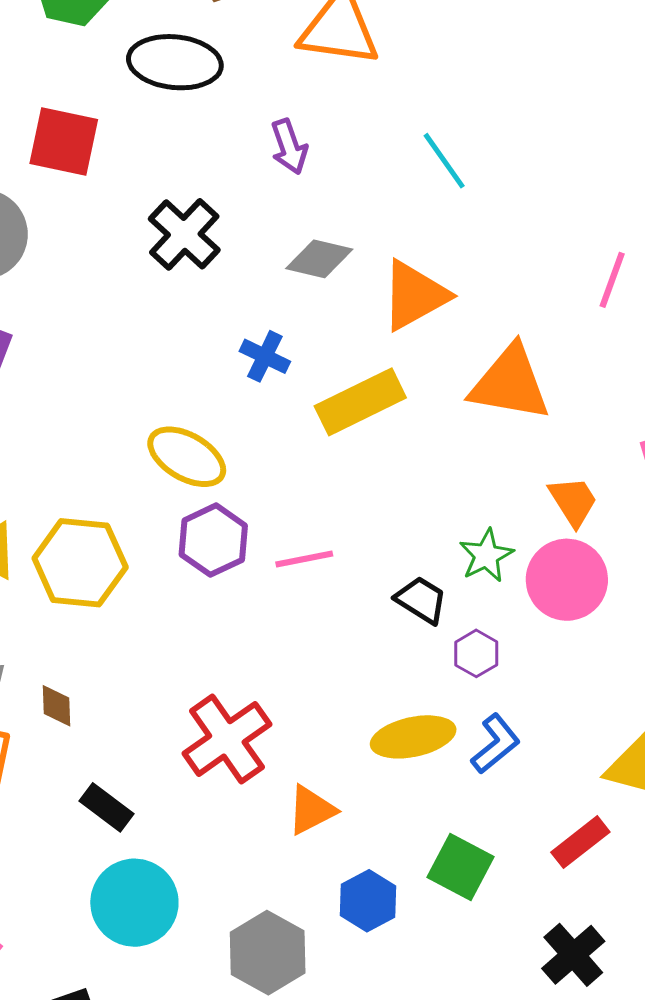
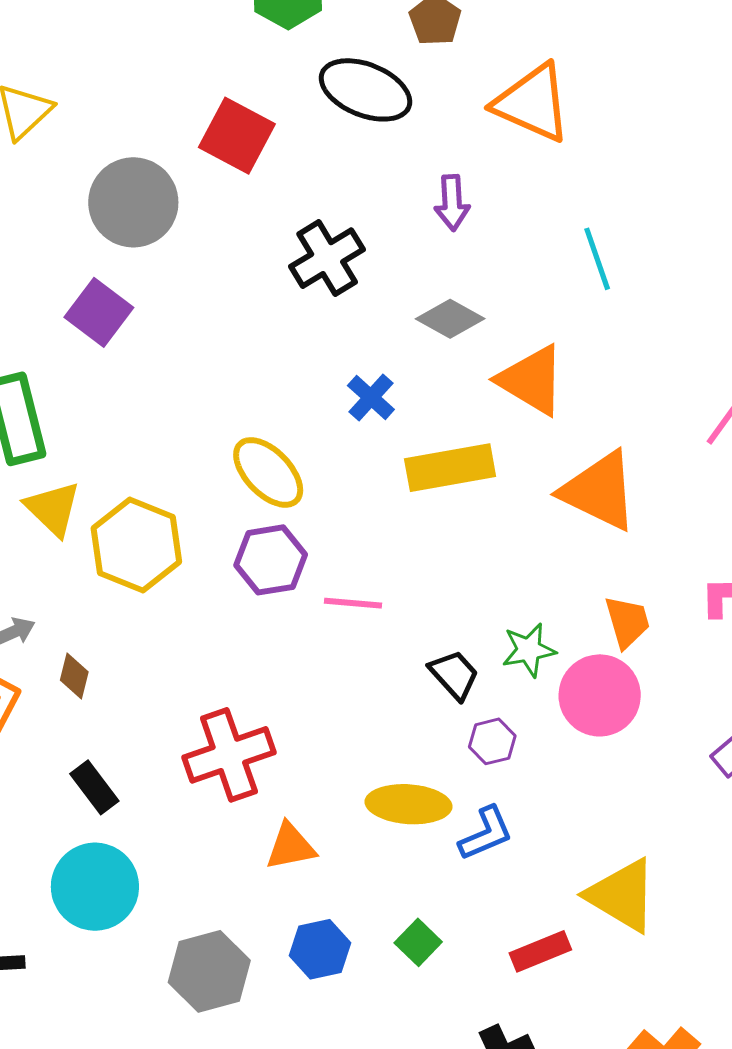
orange triangle: (415, 295) -> (532, 380), turned 44
green square: (461, 867) -> (418, 942), size x0.7

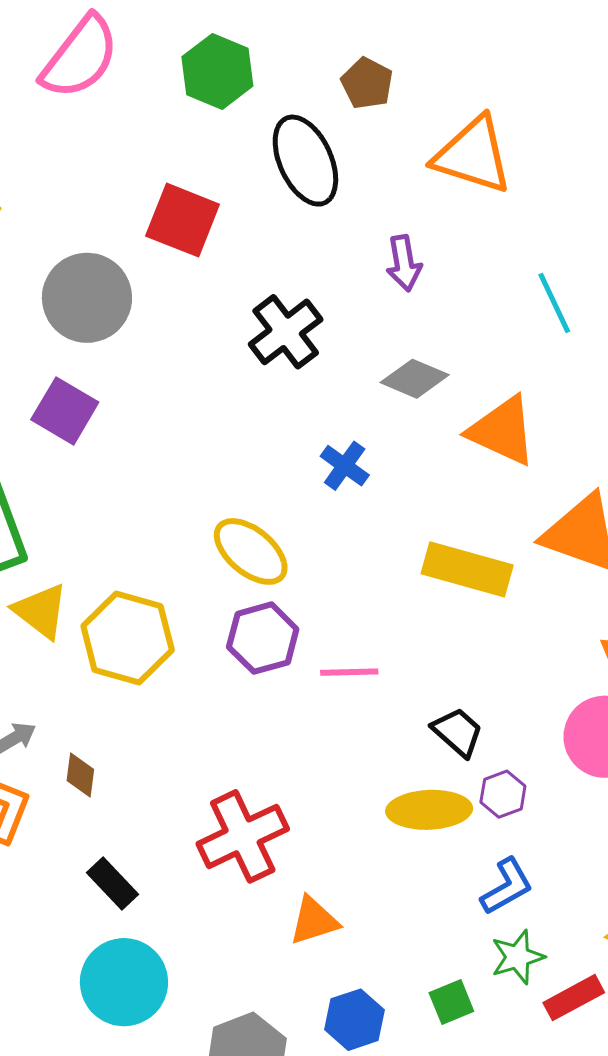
black ellipse: (365, 90) -> (305, 161), turned 50
yellow rectangle: (450, 468) -> (467, 569), moved, turned 32
green star: (529, 650) -> (518, 957), moved
yellow ellipse: (409, 804) -> (429, 810), moved
green square: (418, 942) -> (451, 1002), turned 30

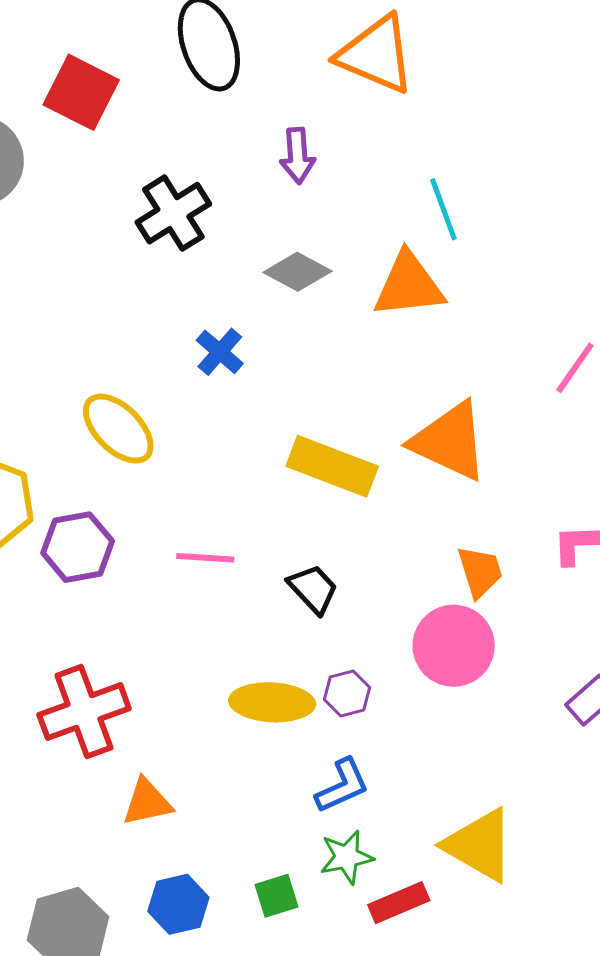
orange triangle: (502, 431) -> (409, 285), moved, turned -36
purple hexagon: (263, 638) -> (78, 547), moved
black trapezoid: (458, 732) -> (313, 589), moved

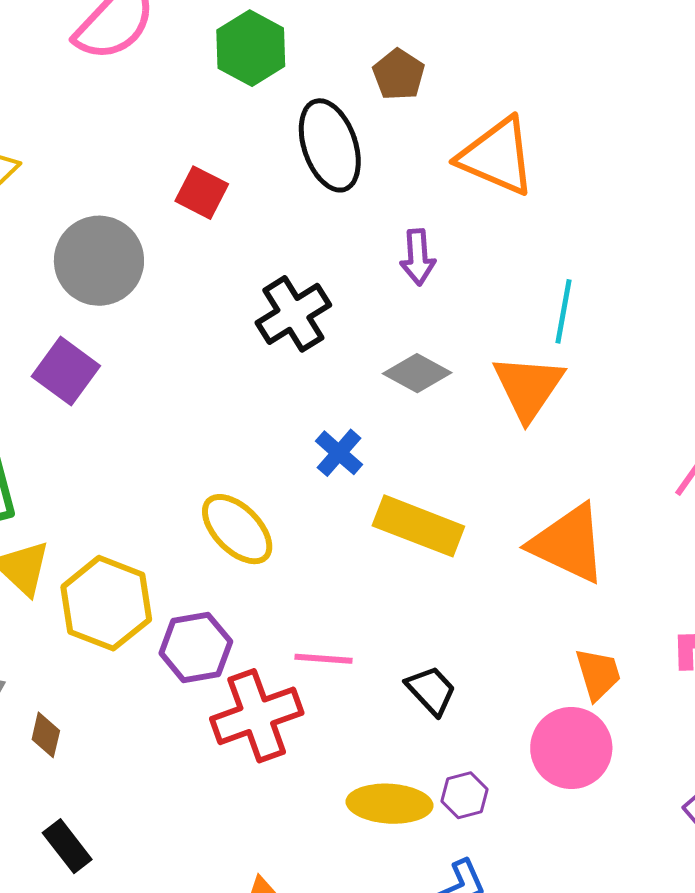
red square: (81, 92) -> (202, 193), size x0.7
cyan line: (443, 209) -> (563, 311), turned 30
orange triangle: (409, 285) -> (528, 387), turned -50
yellow rectangle: (332, 466) -> (418, 526), moved
red cross: (84, 712) -> (257, 716), moved

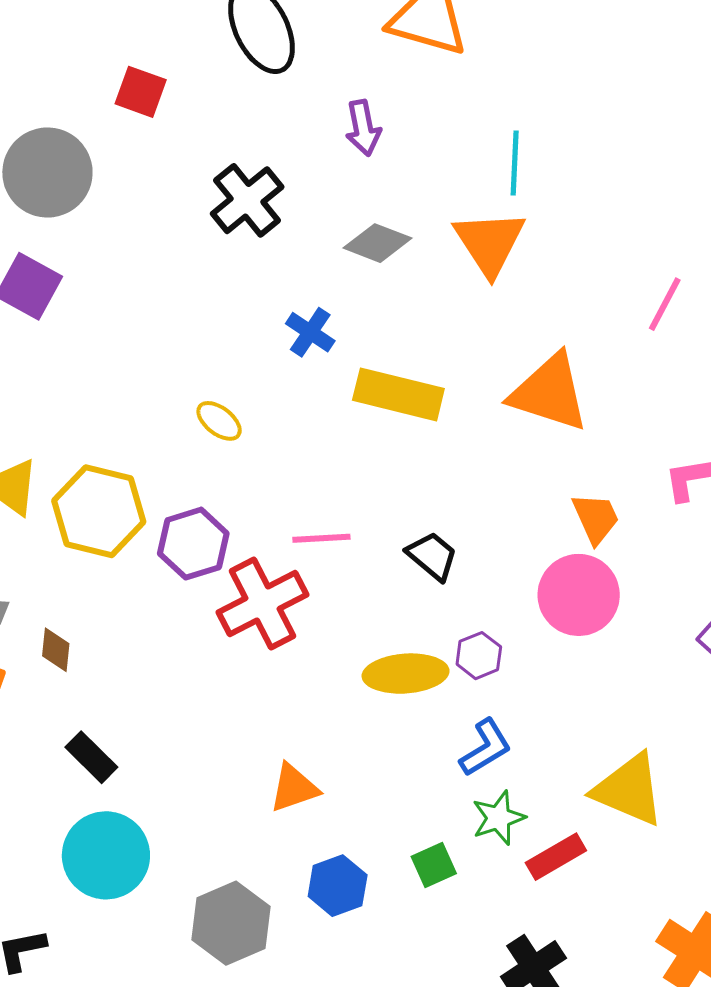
yellow ellipse: (237, 529) -> (219, 421), size x0.6

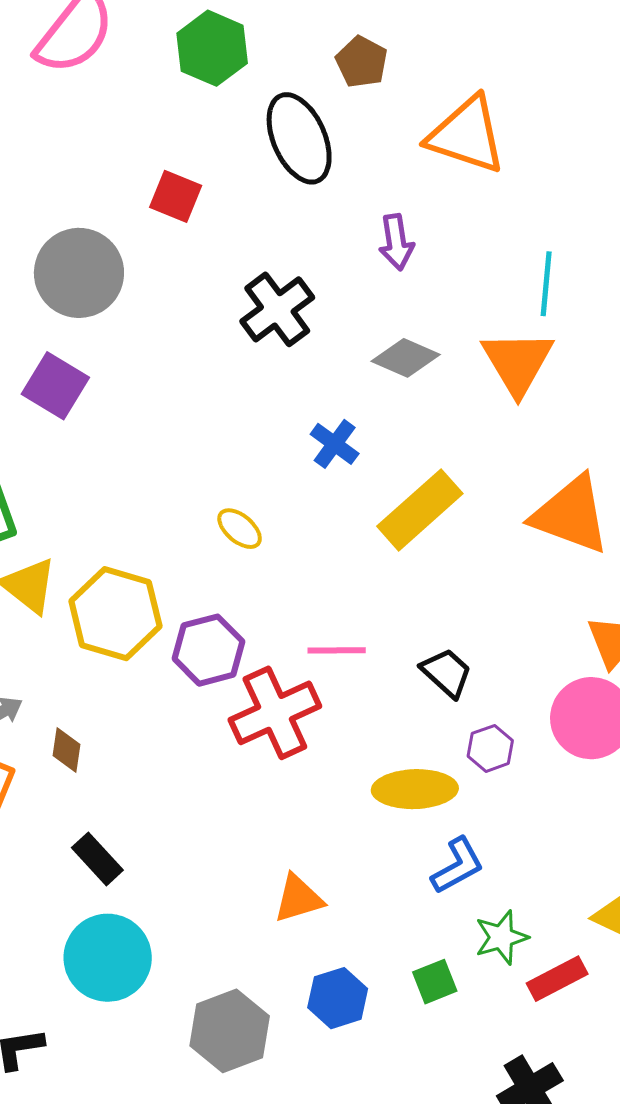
yellow rectangle: (398, 394) -> (420, 510), turned -58
purple hexagon: (479, 656) -> (490, 748), moved
blue L-shape: (485, 748) -> (457, 866), moved

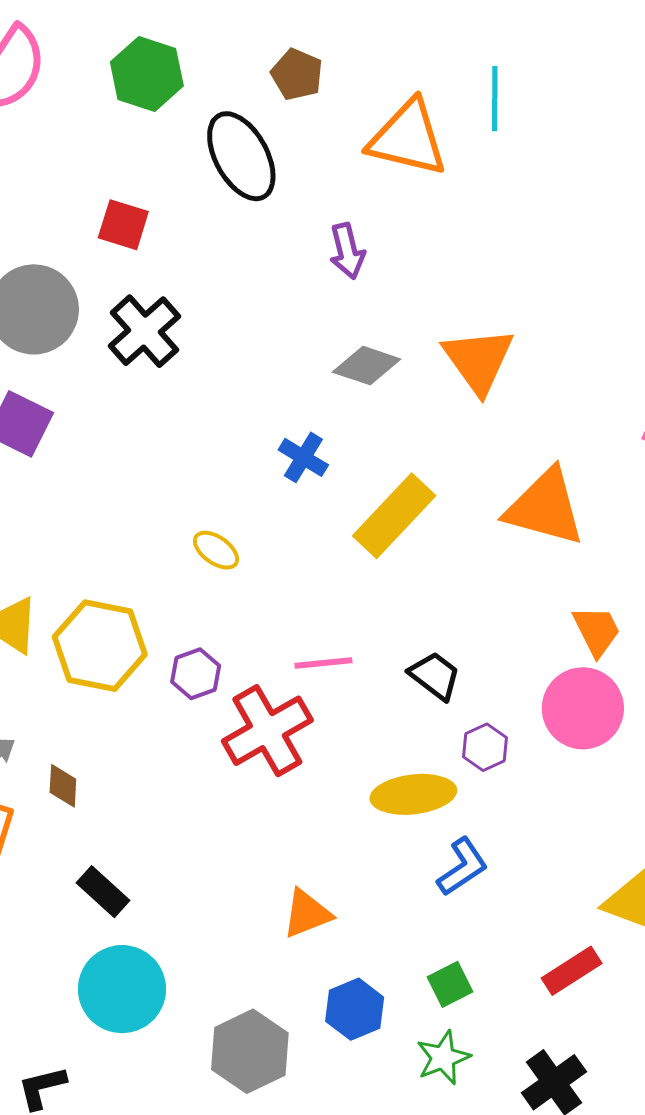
cyan line: (546, 284) -> (495, 99), moved
black cross: (277, 309) -> (144, 331), moved
purple hexagon: (208, 650) -> (196, 674), size x0.7
green star: (501, 937) -> (443, 1058), moved

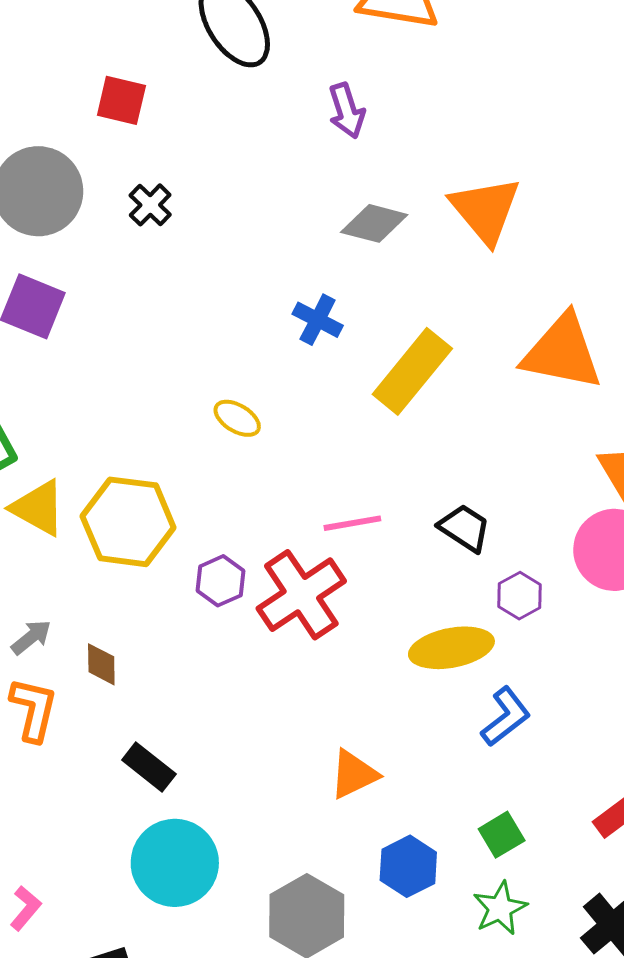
black cross: (144, 331) -> (150, 205), size x0.6
purple hexagon: (196, 674) -> (220, 581), moved

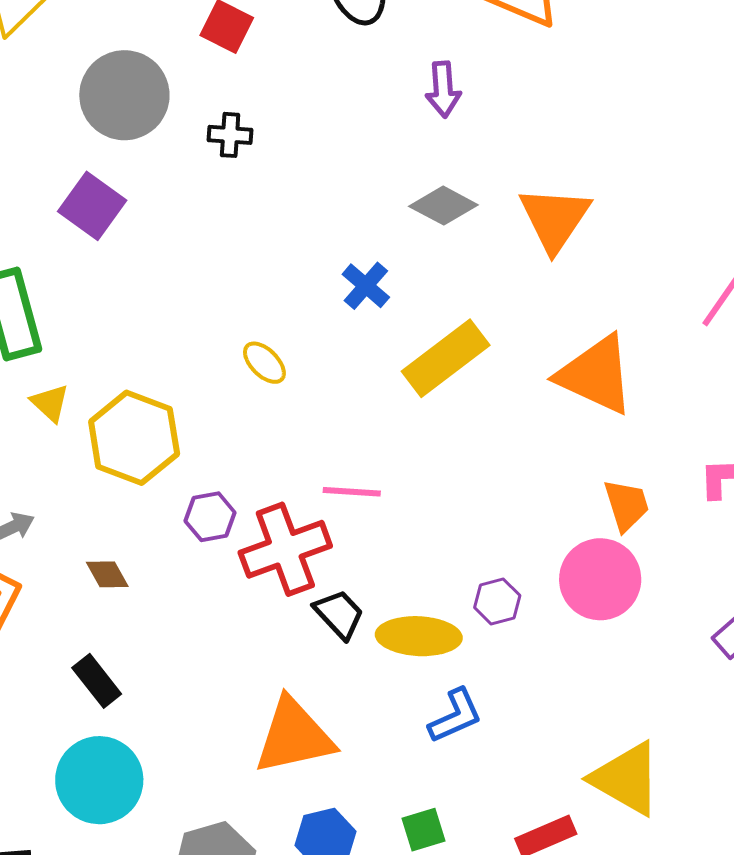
black cross: (150, 205) -> (230, 135), turned 36
yellow triangle: (38, 508) -> (50, 403), size x0.7
black trapezoid: (464, 528) -> (339, 614), moved
brown diamond: (101, 664) -> (107, 574), moved, turned -42
orange triangle: (354, 774) -> (294, 736), size x1.6

